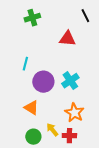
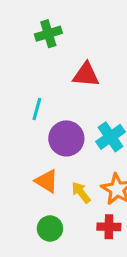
red triangle: (67, 39) -> (86, 75), moved
yellow arrow: (52, 130) -> (81, 192), moved

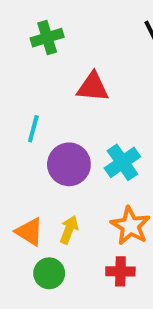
orange triangle: (47, 181) -> (29, 232), moved
yellow arrow: (81, 192) -> (69, 230), moved, turned 60

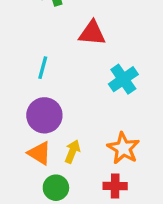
cyan cross: (122, 162) -> (123, 79), moved
purple circle: (69, 164) -> (44, 115), moved

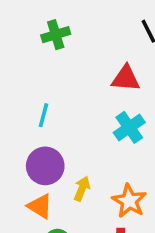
red triangle: (92, 33) -> (126, 78), moved
yellow arrow: (72, 152) -> (82, 189), moved

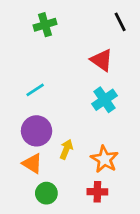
red triangle: (126, 78) -> (102, 60), turned 30
cyan line: (43, 115) -> (35, 90), turned 42

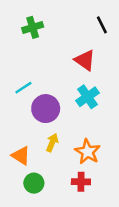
purple circle: (37, 131) -> (46, 109), moved

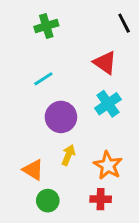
cyan line: (23, 88) -> (43, 79), moved

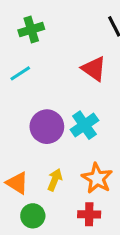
cyan line: (43, 79) -> (20, 73), moved
cyan cross: (108, 104) -> (84, 125), moved
yellow arrow: (68, 155) -> (55, 180), moved

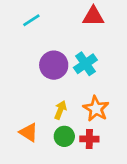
red triangle: (94, 69) -> (93, 16), turned -35
orange triangle: (17, 183) -> (29, 132), moved
green circle: (33, 216) -> (64, 136), moved

